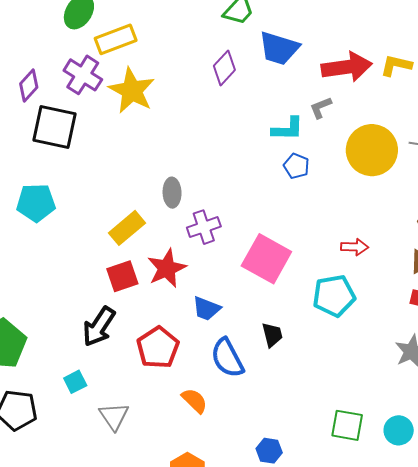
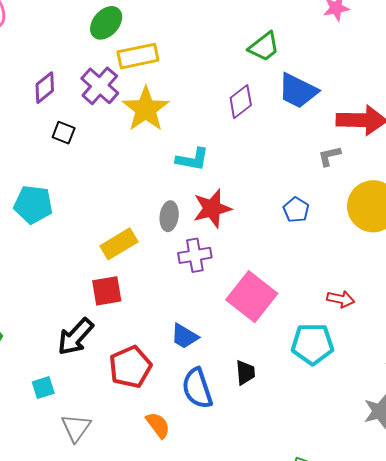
black square: (54, 127) -> (64, 133), size x0.5
cyan L-shape: (288, 129) -> (192, 159), moved
red star: (167, 268) -> (212, 208), moved

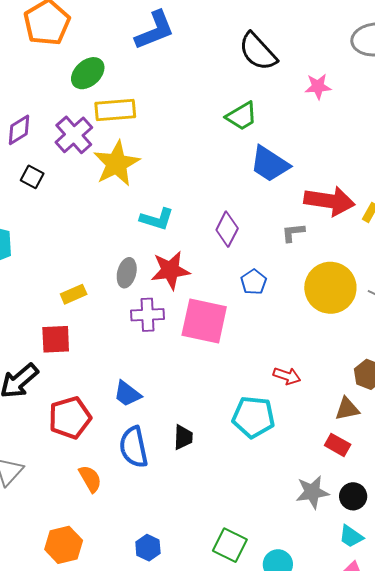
purple diamond: (241, 102) -> (227, 229), moved, turned -32
yellow rectangle: (119, 244) -> (74, 294), size x0.7
pink square: (252, 297) -> (204, 321), moved, turned -33

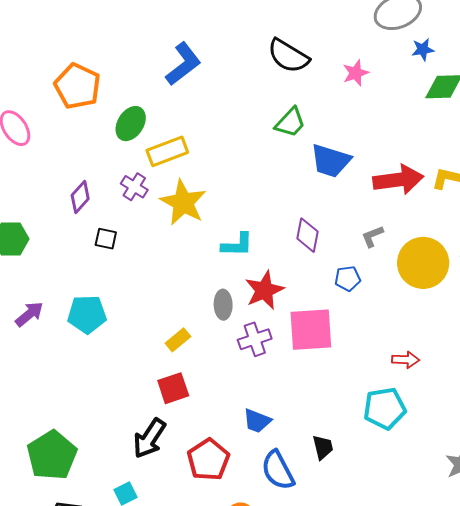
purple cross: (74, 135) -> (134, 187), size x0.7
gray L-shape: (293, 233) -> (372, 236), moved
blue pentagon: (254, 282) -> (348, 279), turned -30

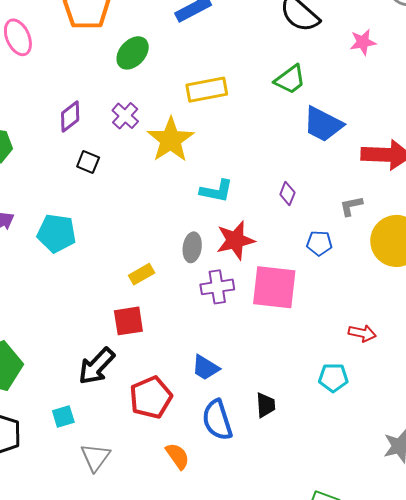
yellow rectangle: (167, 151) -> (207, 90), moved
purple diamond: (308, 235) -> (287, 193), size x0.7
cyan pentagon: (385, 408) -> (333, 378), size x0.7

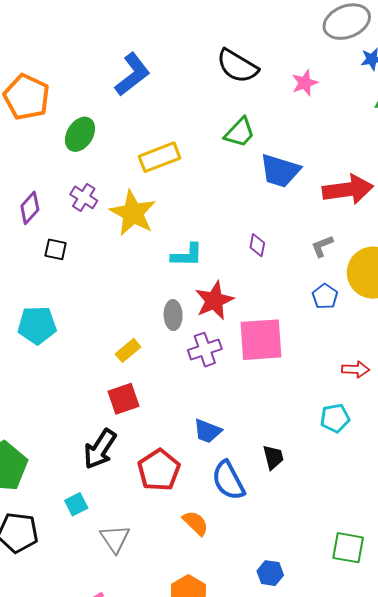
blue pentagon: (319, 243) -> (325, 296), moved, turned -30

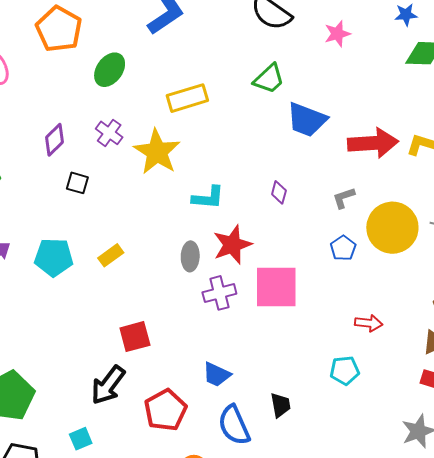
yellow rectangle: (128, 350) -> (111, 255), moved

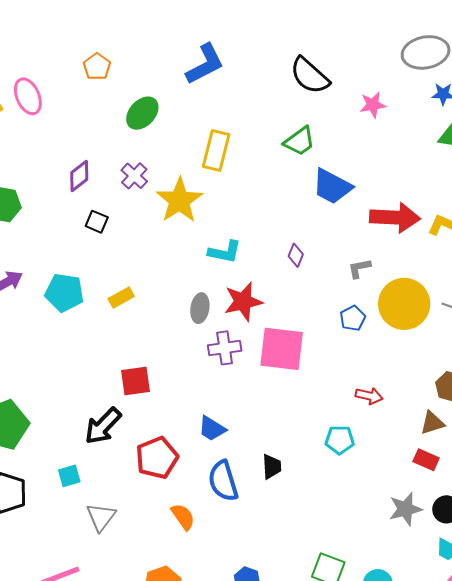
orange pentagon: (59, 29) -> (97, 67), size x0.6
yellow rectangle: (187, 98) -> (216, 151), turned -66

